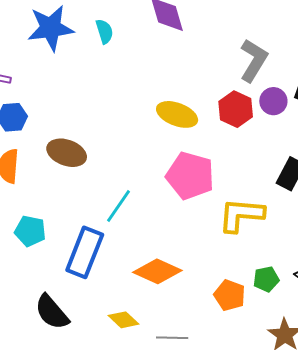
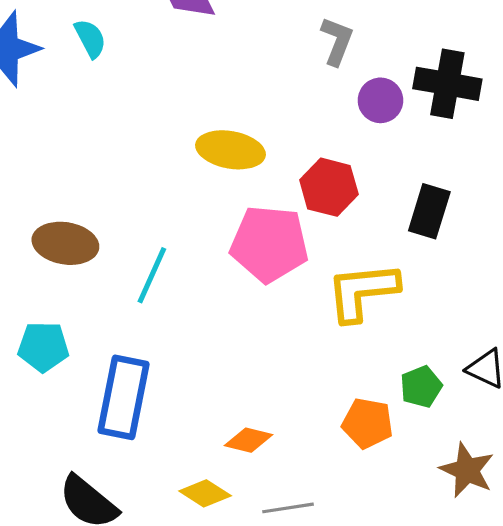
gray L-shape: (254, 60) -> (337, 41), size x0.7
red hexagon: (236, 109) -> (329, 187), moved
cyan line: (119, 206) -> (152, 275), moved
cyan pentagon: (30, 231) -> (43, 347), moved
orange diamond: (157, 271) -> (249, 440), moved, size x0.6

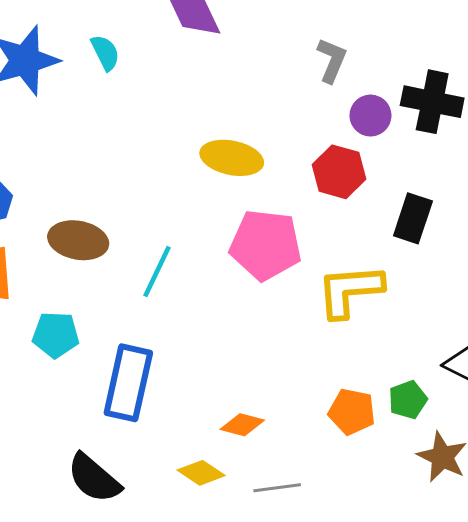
red hexagon: (329, 187) -> (339, 172), moved
green pentagon: (421, 387) -> (408, 400), moved

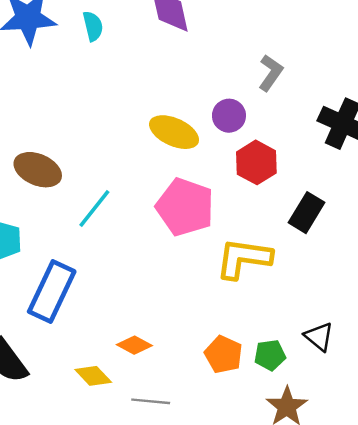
purple circle: (370, 116) -> (229, 116), moved

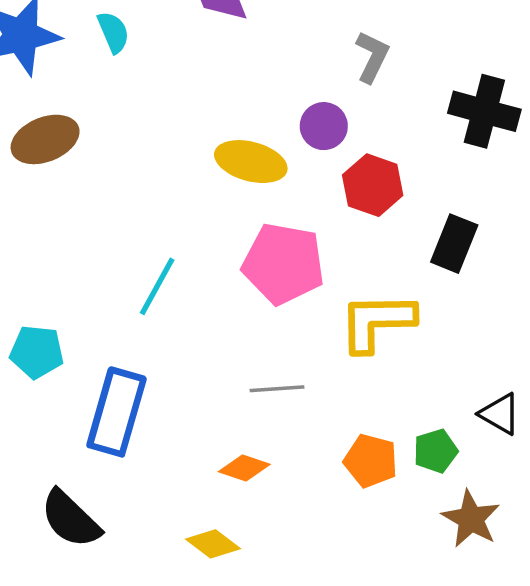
brown ellipse: (38, 170) -> (45, 139), moved, turned -36
yellow diamond: (93, 376) -> (213, 544), moved
gray line: (151, 401) -> (277, 389), moved

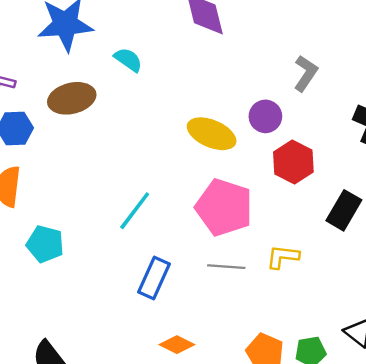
cyan semicircle: (113, 32) -> (128, 60), moved, turned -40
yellow L-shape: (377, 322) -> (283, 257), size x0.6
gray line: (277, 389) -> (226, 267), moved
blue rectangle: (117, 412) -> (154, 278), moved, size x0.7

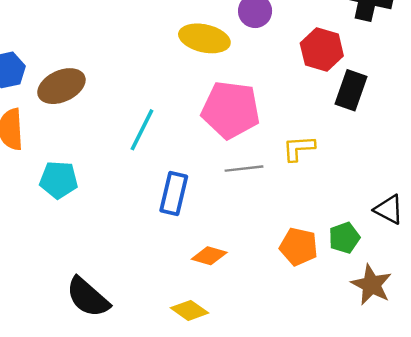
brown ellipse: (72, 98) -> (61, 86), moved
red hexagon: (293, 162) -> (322, 49), moved

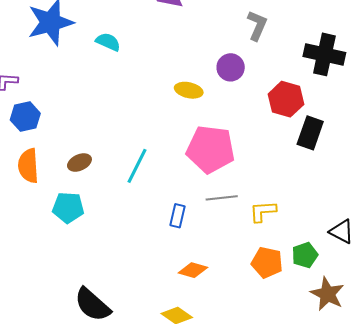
yellow ellipse: (204, 38) -> (189, 90), size x0.7
brown ellipse: (61, 86) -> (79, 162), moved, size x0.6
yellow L-shape: (299, 148) -> (263, 211), moved
blue rectangle: (174, 193) -> (177, 216), moved, size x0.7

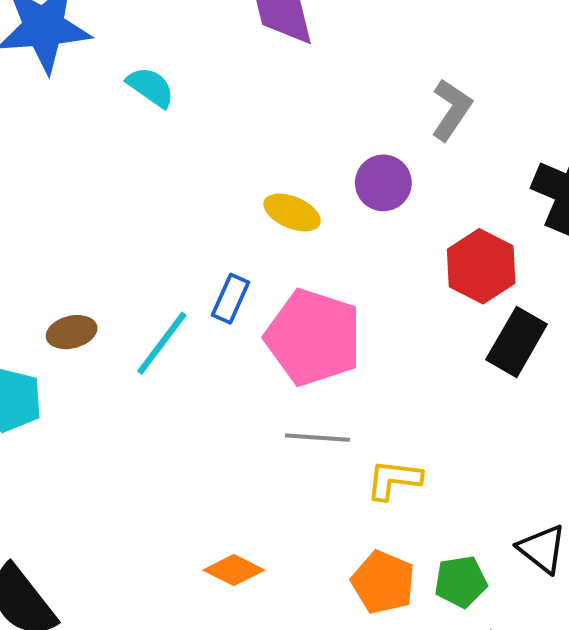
brown ellipse: (79, 162) -> (72, 332), moved
blue rectangle: (177, 216) -> (231, 299), moved

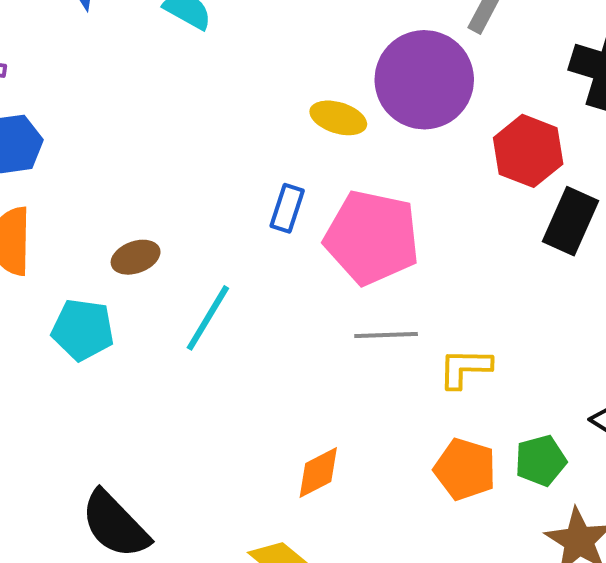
purple circle: (383, 183) -> (424, 80), size x1.8
cyan line: (162, 343) -> (208, 318), moved
orange diamond: (234, 570) -> (318, 473), turned -48

